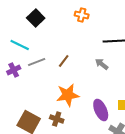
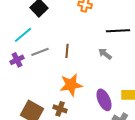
cyan line: (20, 45) -> (23, 35), turned -66
brown line: (64, 61) -> (67, 51), turned -32

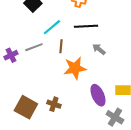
black line: (118, 31) -> (86, 26), moved
cyan line: (23, 35) -> (52, 27), moved
orange star: (71, 85) -> (75, 68), moved

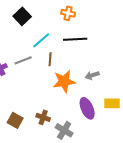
gray arrow: (99, 49) -> (92, 75), moved, turned -56
brown square: (26, 107) -> (15, 120), size x0.7
gray cross: (115, 117) -> (64, 130), moved

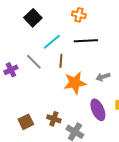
gray line: (23, 60) -> (34, 62), turned 66
brown square: (15, 120) -> (26, 122), turned 35

